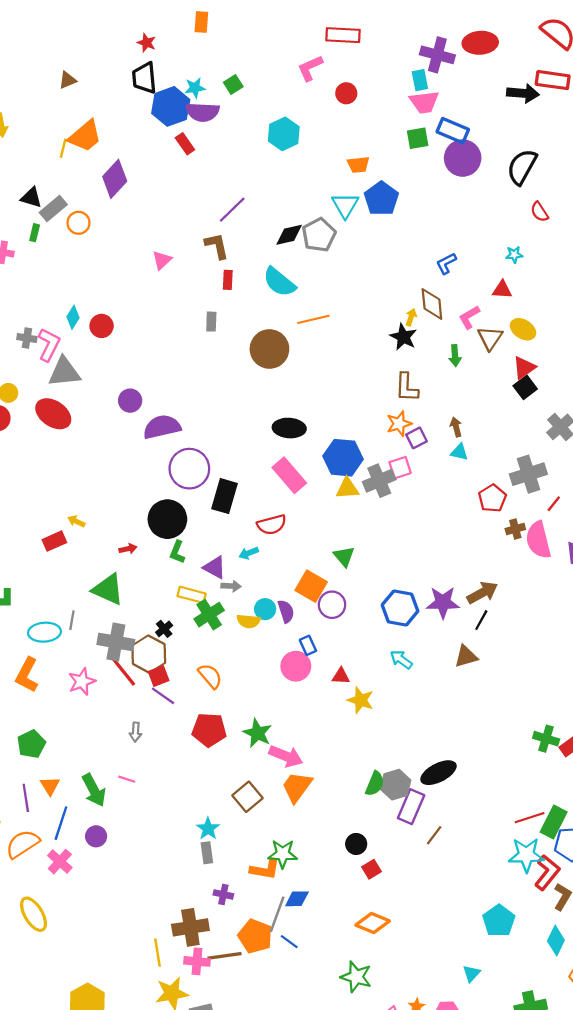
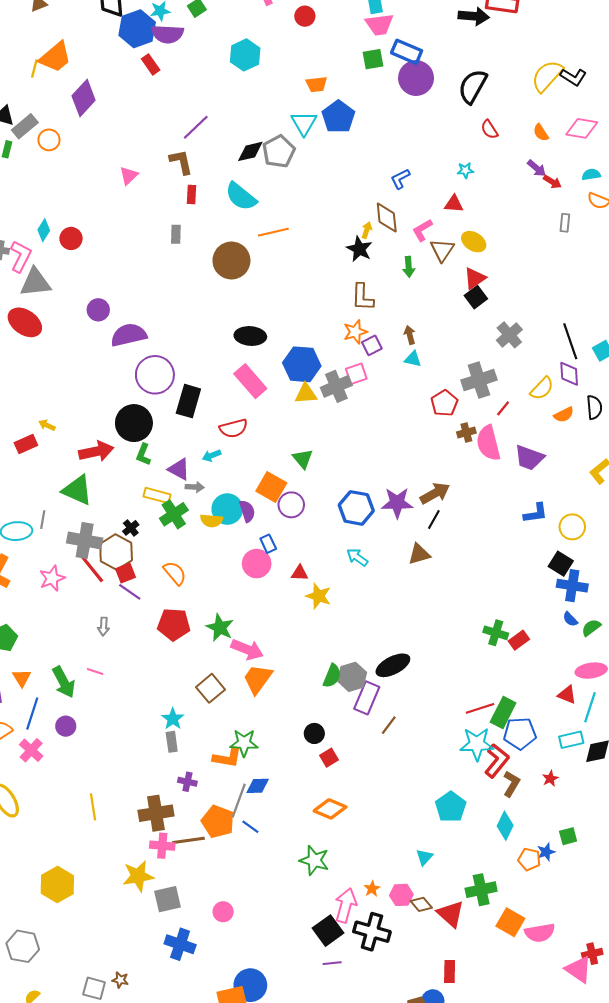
red arrow: (128, 549) -> (96, 451), size x2.0
cyan circle: (265, 609) -> (227, 509), size x1.5
yellow line: (158, 953) -> (93, 807), moved

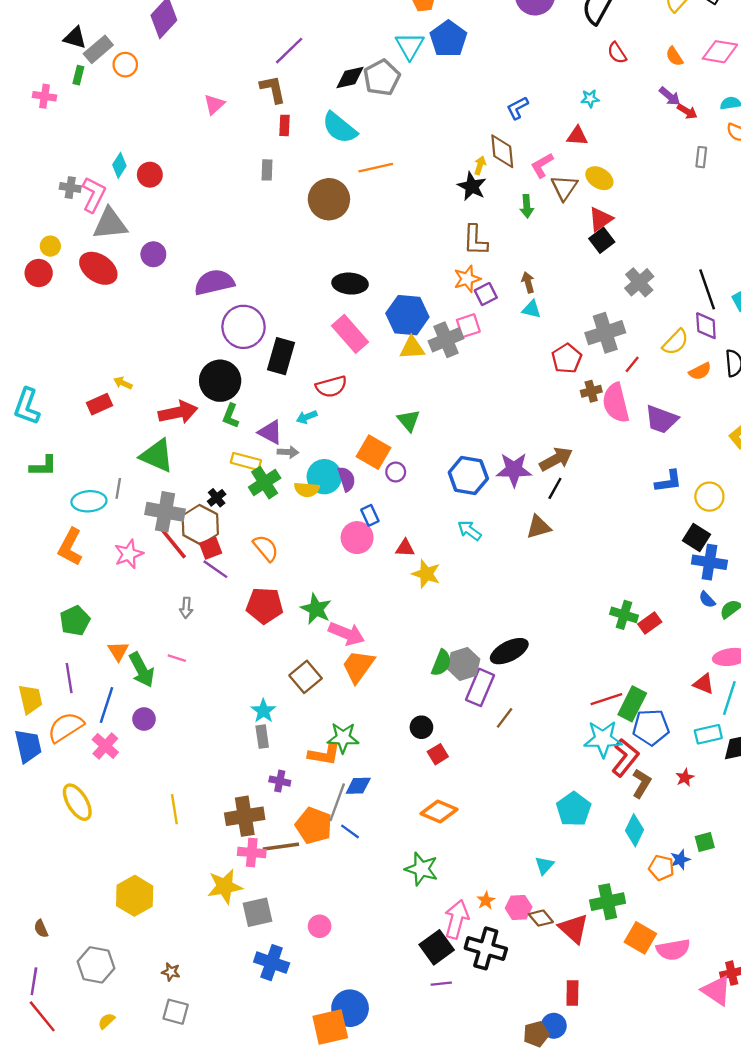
purple circle: (98, 310) -> (153, 254), moved
purple circle: (291, 505) -> (396, 472), size x0.7
orange triangle: (22, 678) -> (118, 651), moved
brown star: (120, 980) -> (171, 972), moved

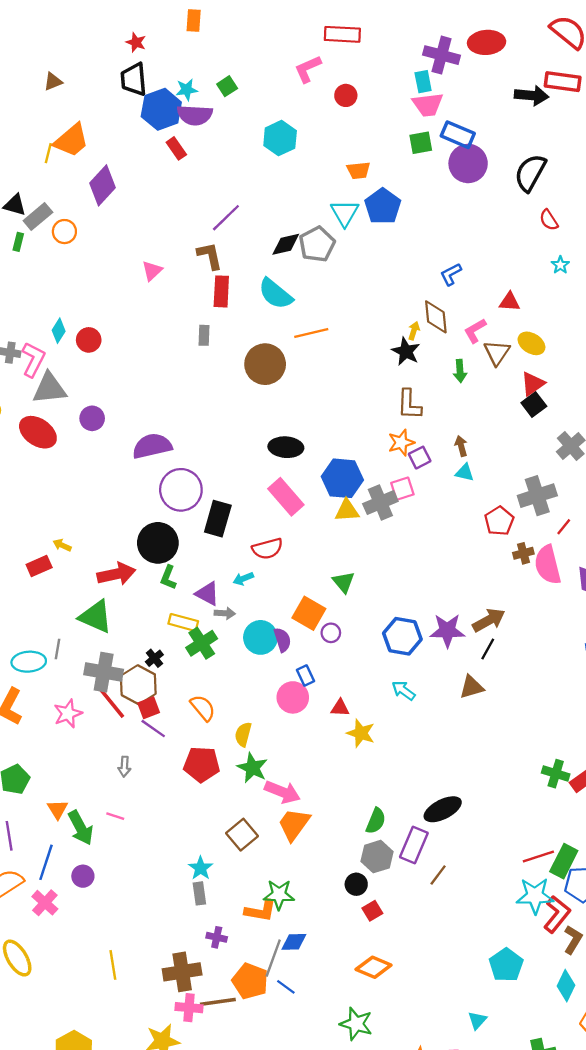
cyan star: (590, 99) -> (560, 265), moved, turned -30
red rectangle: (284, 125) -> (221, 291), size x1.5
yellow semicircle: (307, 490) -> (243, 734), moved, turned 100
gray hexagon: (464, 664) -> (377, 857), moved

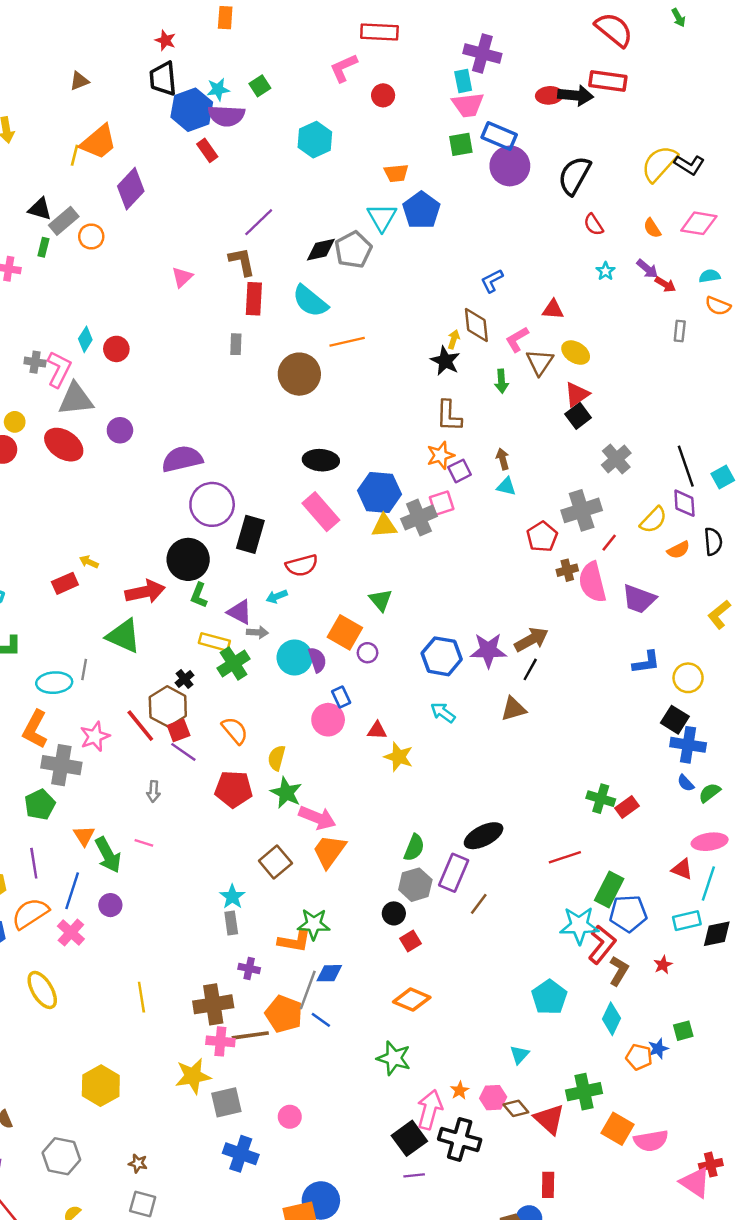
red ellipse: (487, 42) -> (549, 95), moved, size x0.7
gray cross: (104, 672) -> (61, 765), moved
red line: (538, 857) -> (565, 857), moved

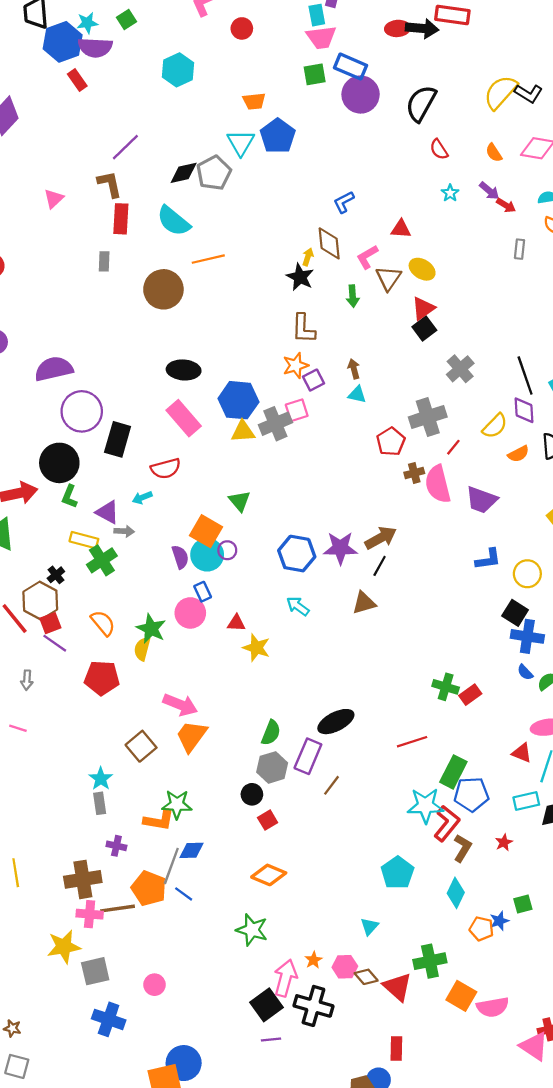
cyan circle: (295, 657) -> (207, 555), moved
green star: (286, 793) -> (151, 629), moved

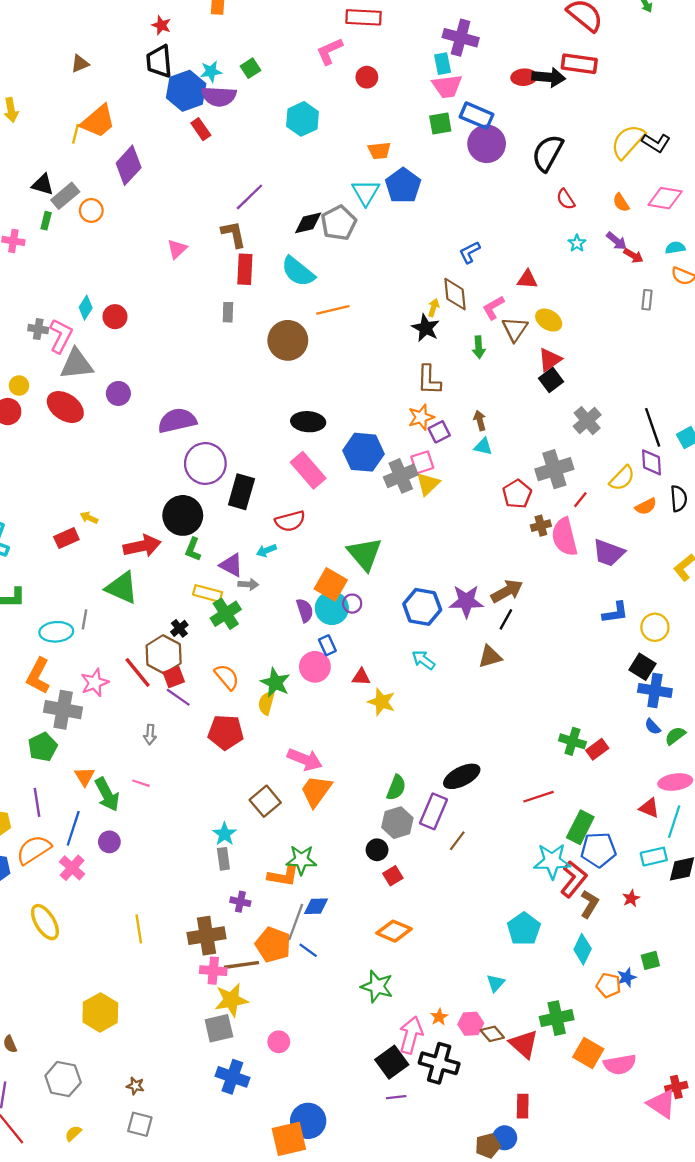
yellow triangle: (243, 432) -> (428, 484), moved, turned -40
green triangle: (240, 501) -> (365, 554), size x1.6
yellow star: (64, 947) -> (231, 1000), moved

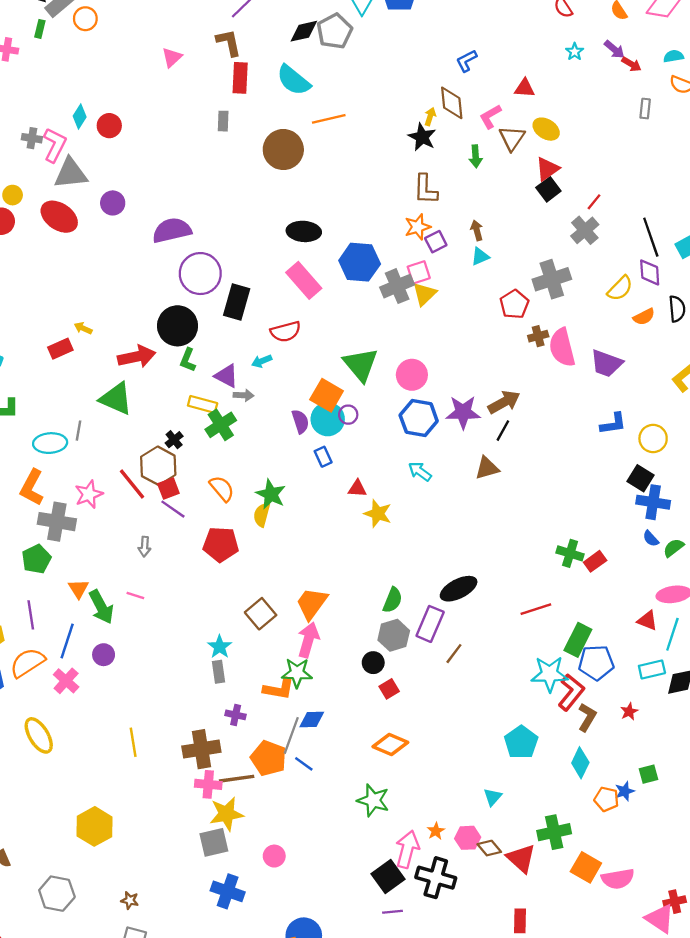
cyan triangle: (483, 447) -> (480, 256), turned -36
red line: (580, 500) -> (594, 202), moved
pink circle: (315, 667) -> (412, 375), moved
pink arrow: (305, 759) -> (308, 640), moved, turned -96

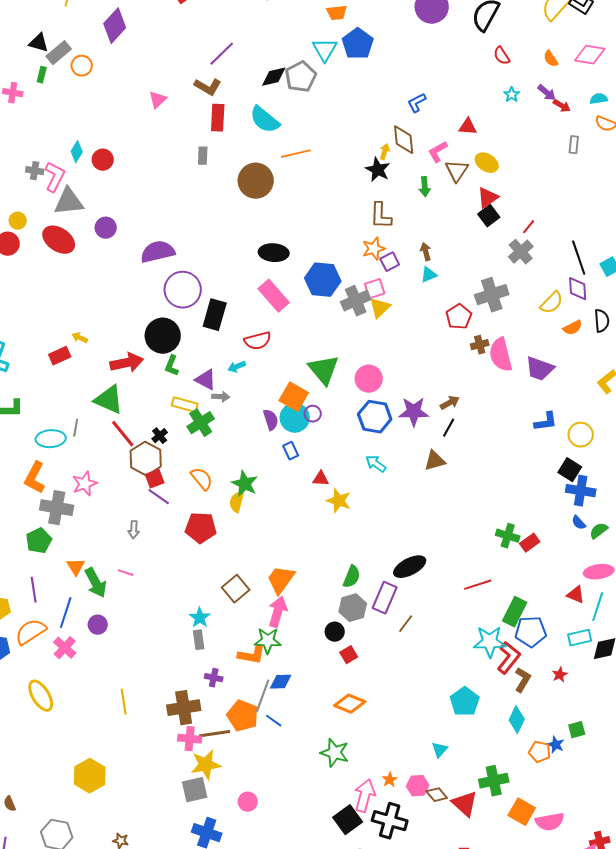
brown L-shape: (229, 43) -> (208, 87), turned 132
brown arrow: (504, 402) -> (450, 403), size x0.7
red line: (132, 484) -> (123, 434), moved
blue star: (625, 791) -> (556, 745), turned -30

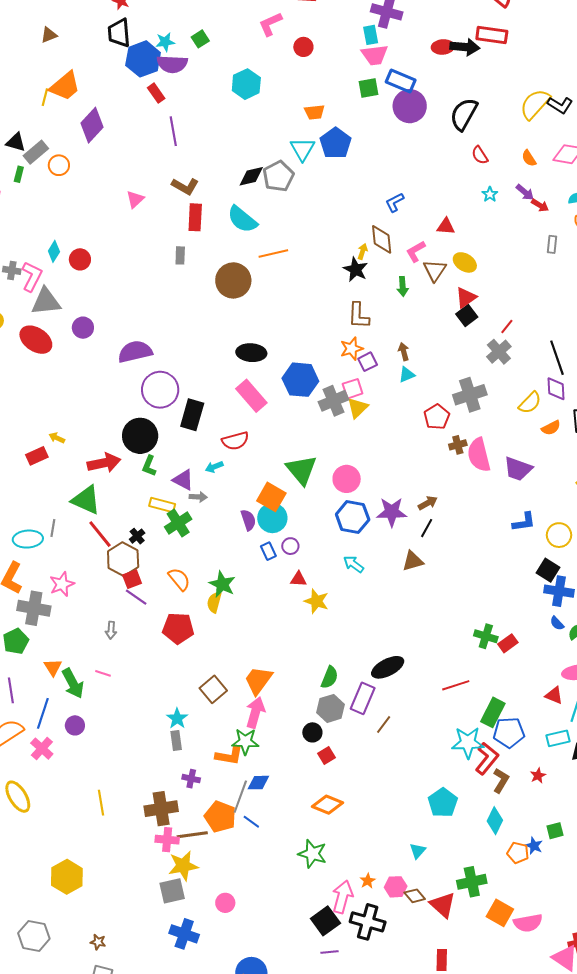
purple line: (222, 54) -> (173, 131), moved, turned -56
purple circle: (313, 414) -> (290, 546), moved

